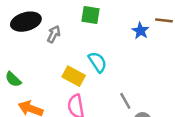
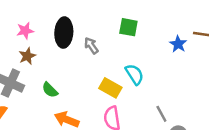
black ellipse: (26, 22) -> (64, 33), turned -72
gray arrow: (54, 34) -> (91, 46), turned -63

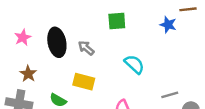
pink star: (25, 31) -> (23, 37), moved
yellow rectangle: (110, 88) -> (84, 82), moved
gray line: (161, 114) -> (170, 95), turned -63

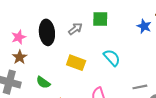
pink star: (23, 37) -> (19, 37), moved
gray arrow: (86, 48) -> (75, 29), moved, turned 96
yellow rectangle: (84, 82) -> (76, 63), moved

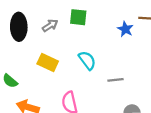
gray line: (140, 87) -> (115, 80), moved

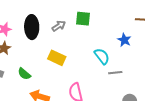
blue star: (125, 29) -> (124, 40), moved
cyan semicircle: (87, 60) -> (102, 56), moved

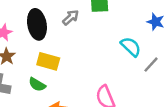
yellow rectangle: (57, 58) -> (48, 61), moved
gray line: (115, 73) -> (151, 65), turned -32

